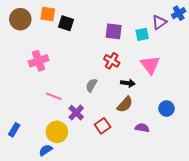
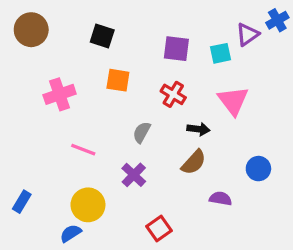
orange square: (48, 14) -> (118, 80), moved
purple cross: (76, 113) -> (134, 175), moved
red square: (103, 126) -> (159, 229), moved

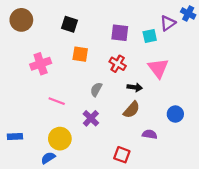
blue cross: (277, 20) -> (188, 13), turned -32
blue rectangle: (22, 202) -> (15, 136), turned 56
red square: (159, 229) -> (122, 155), moved, turned -35

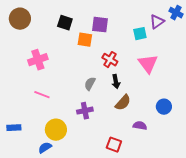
purple square: (120, 33) -> (100, 25), moved
orange square: (80, 54) -> (85, 40), moved
black arrow: (135, 87) -> (116, 82), moved, turned 72
pink line: (57, 101) -> (42, 95), moved
purple cross: (91, 118) -> (85, 111), turned 35

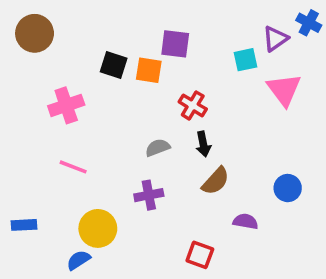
black square: (65, 23) -> (114, 65), moved
pink triangle: (148, 64) -> (284, 90), moved
gray semicircle: (90, 84) -> (158, 148), turned 40

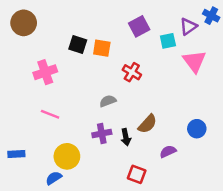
purple square: (175, 44) -> (139, 26), moved, turned -35
black arrow: (203, 144) -> (126, 137), moved
purple semicircle: (245, 221) -> (168, 152), turned -35

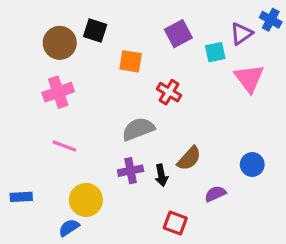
brown circle: (24, 23) -> (60, 43), moved
black square: (78, 45) -> (95, 31), moved
gray semicircle: (108, 101) -> (138, 129), size x1.5

